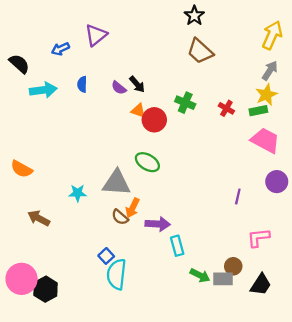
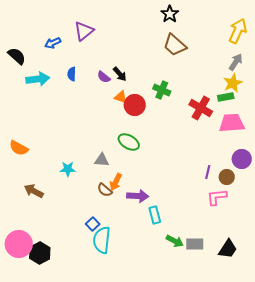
red cross: (226, 108) -> (201, 108), moved, size x1.6
pink trapezoid: (265, 140) -> (232, 123), turned -32
gray triangle: (117, 183) -> (102, 160), size x0.6
pink L-shape: (258, 238) -> (217, 197), moved
brown circle: (233, 266) -> (227, 177), moved

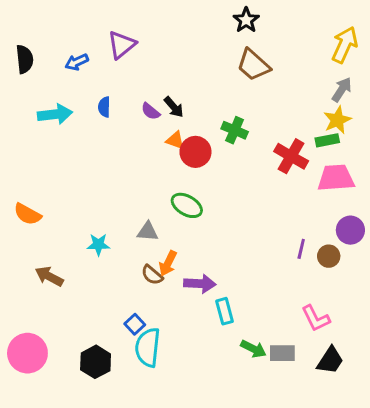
black semicircle: (17, 56) -> (25, 59), moved, turned 42
pink L-shape: (217, 197) -> (316, 318), moved, turned -110
black hexagon: (40, 253) -> (96, 362), moved

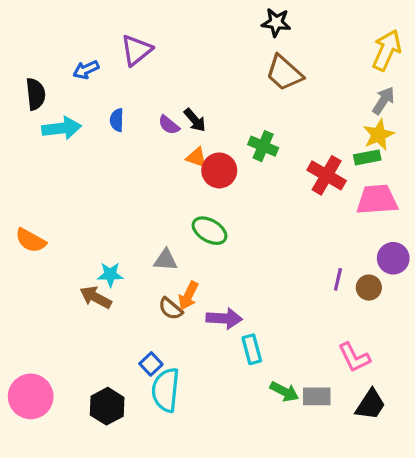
black star: (246, 20) -> (276, 23), turned -30
black semicircle: (25, 59) -> (36, 94), moved
brown arrow: (49, 276) -> (96, 297), moved

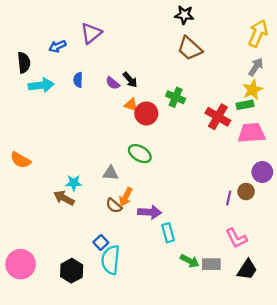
purple line: (338, 279) -> (229, 198), moved

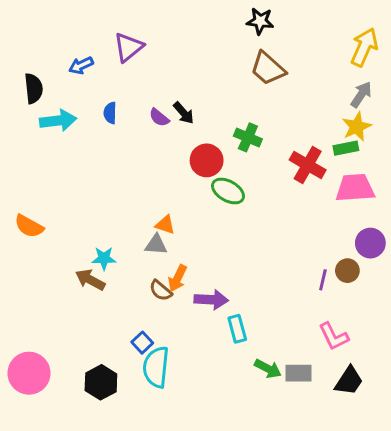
orange triangle: (131, 105) -> (165, 225), moved
green ellipse: (140, 154) -> (228, 191), moved

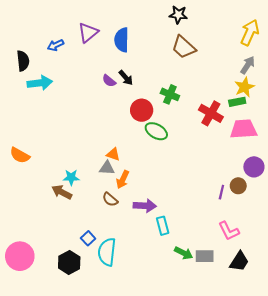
blue semicircle: (110, 113) -> (122, 40), moved, size x1.6
orange arrow: (177, 278) -> (123, 180), moved
blue square: (142, 343) -> (88, 238), moved

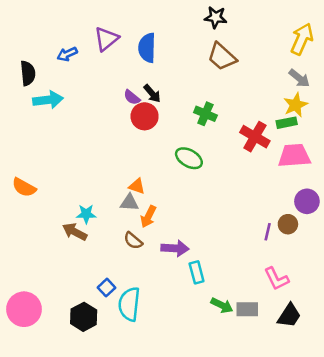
gray arrow: (248, 65) -> (299, 78), turned 96
red circle: (142, 110) -> (145, 116), moved

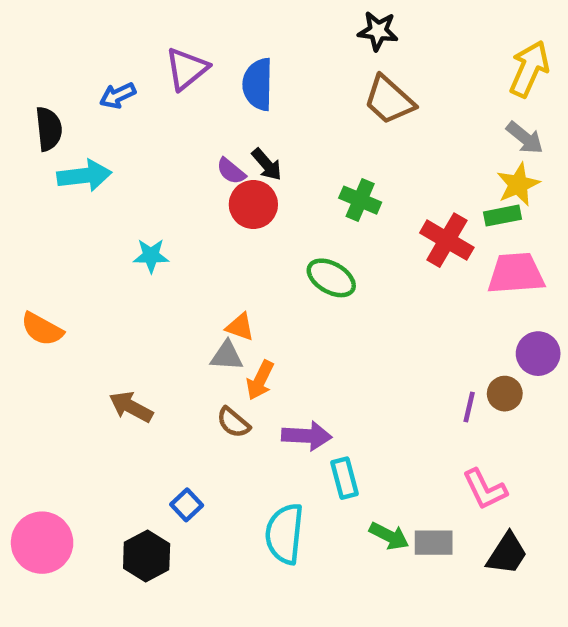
cyan star: (86, 214) -> (151, 256), moved
cyan semicircle: (129, 304) -> (285, 534), moved

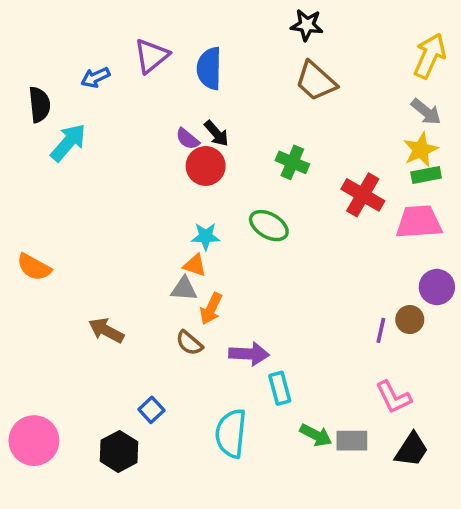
cyan arrow: (84, 176) -> (68, 142), turned -42
green rectangle: (503, 216) -> (426, 175), moved
cyan star: (151, 256) -> (206, 236), moved

